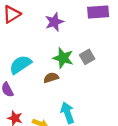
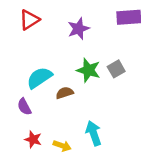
brown semicircle: (51, 78) -> (65, 93), moved

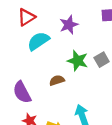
cyan semicircle: (39, 78) -> (38, 41), moved
purple semicircle: (24, 107) -> (22, 92), size x1.5

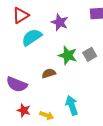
purple star: (69, 25) -> (60, 22), turned -30
purple semicircle: (22, 92) -> (17, 84), turned -40

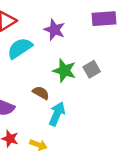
brown semicircle: (49, 73) -> (41, 93), turned 48
cyan arrow: (72, 105) -> (57, 114), moved, turned 42

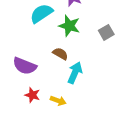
green star: (64, 71) -> (69, 26), moved

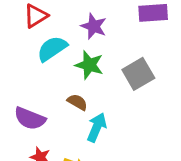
gray square: (106, 32) -> (138, 74), size x1.5

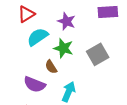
brown semicircle: (77, 102) -> (51, 67), moved, turned -152
purple semicircle: (30, 118) -> (34, 84), moved

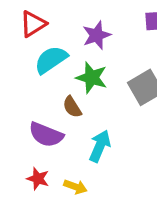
purple star: (67, 21) -> (97, 35), turned 30

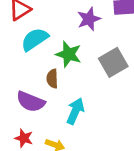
purple star: (97, 35) -> (89, 19), moved
brown semicircle: (72, 107) -> (52, 79), turned 30

